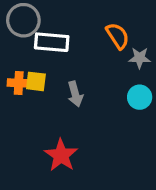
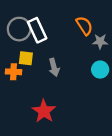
gray circle: (23, 20) -> (19, 29), moved
white rectangle: (52, 42) -> (37, 30), turned 60
orange cross: (19, 83) -> (13, 72), moved

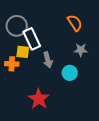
white rectangle: (37, 30) -> (32, 39), moved
gray star: (100, 41) -> (81, 50), moved
cyan circle: (100, 70) -> (70, 73), moved

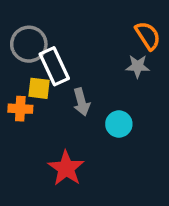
orange semicircle: (75, 23) -> (148, 36), moved
gray star: (81, 50) -> (138, 66), moved

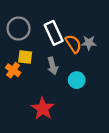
orange semicircle: (148, 36) -> (73, 44), moved
white rectangle: (54, 66) -> (54, 33), moved
orange cross: (20, 109) -> (13, 70), turned 32

